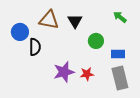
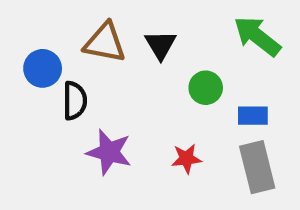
green arrow: (120, 17) -> (257, 36), size x1.6
purple star: (64, 72) -> (109, 152), moved, turned 30

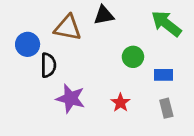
black triangle: (161, 45) -> (104, 15), moved, turned 50
red star: (186, 159) -> (121, 103), turned -30
gray rectangle: (257, 167) -> (166, 108), size x0.6

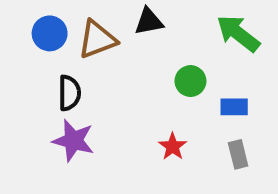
brown triangle: (68, 28) -> (97, 39), turned -32
blue circle: (28, 44) -> (50, 33), moved
purple star: (71, 98) -> (73, 141), moved

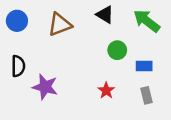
black triangle: (149, 22) -> (105, 15), moved, turned 42
blue circle: (50, 33) -> (17, 21), moved
black semicircle: (69, 93) -> (18, 66), moved

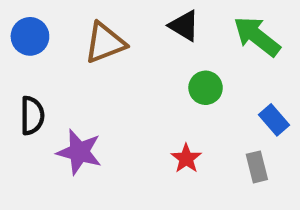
blue rectangle: (144, 66) -> (274, 120), moved, turned 49

